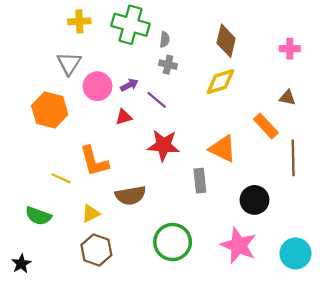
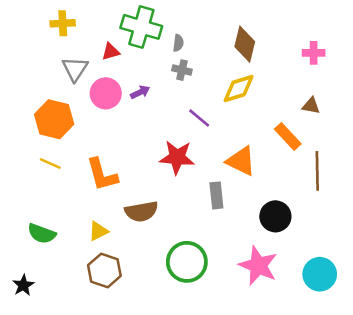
yellow cross: (79, 21) -> (63, 23), moved
purple line: (157, 100) -> (199, 118), moved
red triangle: (124, 117) -> (111, 52), moved
yellow line: (61, 178) -> (50, 163), moved

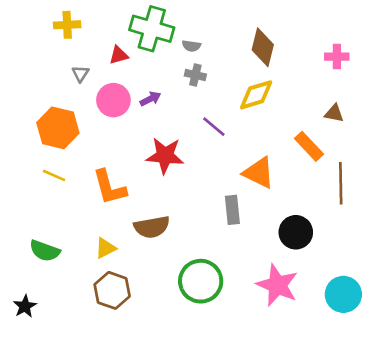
gray semicircle: (178, 43) -> (191, 46), turned 91
gray triangle: (75, 69) -> (80, 74), size x0.6
red star: (177, 157) -> (165, 156), moved

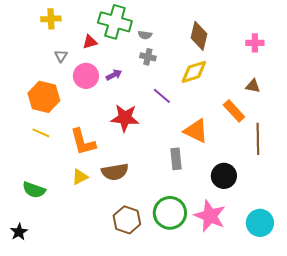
yellow triangle: (105, 248) -> (80, 177), moved
green circle: (201, 281) -> (170, 213), moved
brown hexagon: (112, 290) -> (127, 220), moved

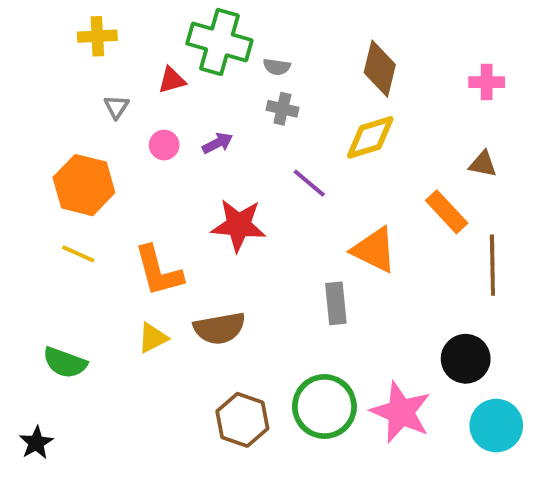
pink circle: (86, 76) -> (164, 145), size x0.6
black circle: (224, 176) -> (466, 359), moved

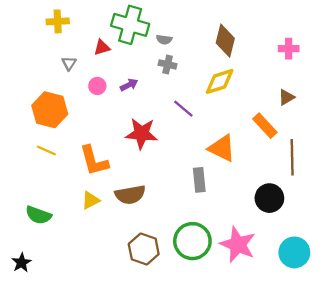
brown triangle: (483, 164) -> (286, 97), turned -42
black circle: (466, 359) -> (269, 198), moved

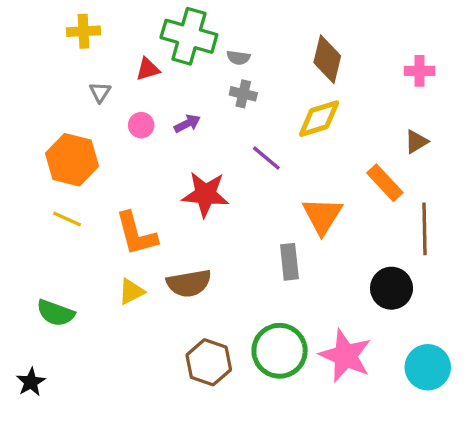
orange triangle: (222, 148) -> (322, 216), turned 36

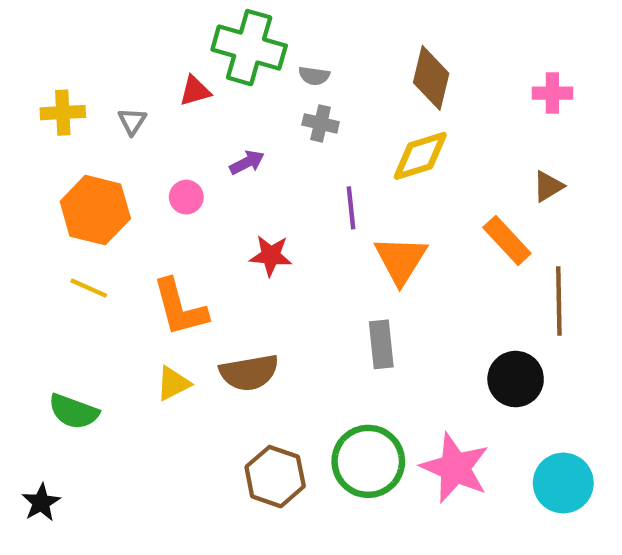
yellow cross: (84, 31) -> (63, 113), moved
pink circle: (141, 125) -> (186, 197), moved
purple line: (266, 158) -> (351, 208), turned 44
red star: (205, 194) -> (271, 256), size x0.7
orange triangle: (322, 216) -> (401, 260), moved

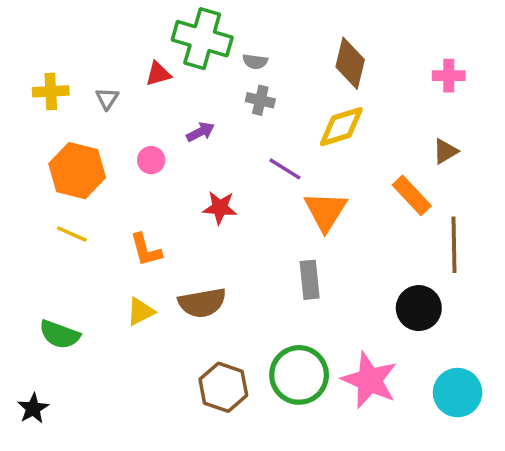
purple line: (351, 208) -> (285, 169), turned -52
orange L-shape: (180, 308) -> (146, 250), size x0.7

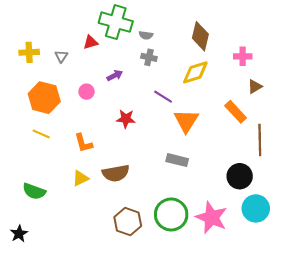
pink cross: (449, 76) -> (243, 56), moved
gray rectangle: (310, 280) -> (177, 160), turned -70
cyan circle: (458, 393) -> (256, 208), moved

